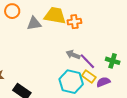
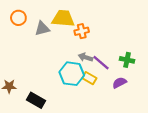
orange cross: (74, 22) -> (82, 31), moved
yellow rectangle: (89, 76) -> (89, 78), moved
cyan hexagon: (71, 82) -> (72, 74), moved

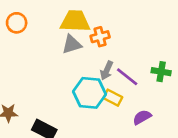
gray triangle: (42, 29) -> (72, 44), moved
gray arrow: (85, 57) -> (107, 71), turned -80
purple semicircle: (119, 83) -> (142, 117), moved

